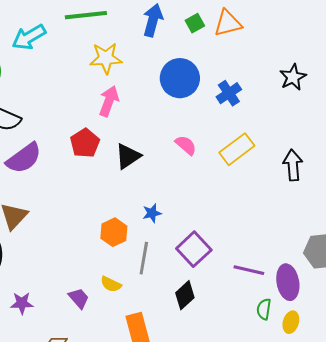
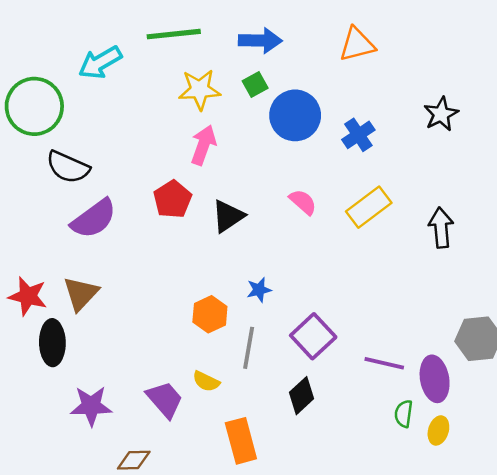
blue arrow: (153, 20) -> (260, 41), turned 76
green square: (195, 23) -> (255, 84), moved
purple trapezoid: (79, 298) -> (165, 399), size x1.4
purple star: (22, 303) -> (91, 406), size x1.4

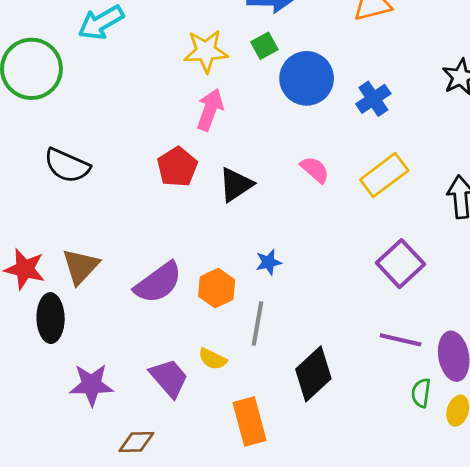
black semicircle: (68, 167) -> (67, 166), moved
purple semicircle: (94, 219) -> (158, 283), moved
purple square: (313, 336) -> (401, 264), moved
black diamond: (302, 396) -> (313, 374), size x1.4

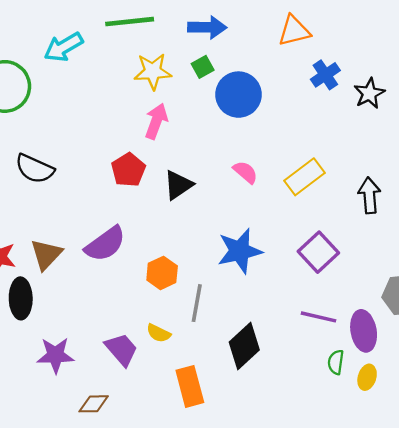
blue cross: (373, 99) -> (325, 75), moved
blue star: (268, 262) -> (240, 251), moved, size x2.0
purple semicircle: (158, 283) -> (105, 244), moved

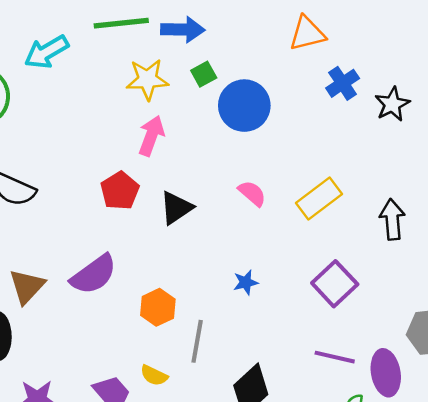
blue arrow: (207, 27) -> (183, 30), moved
blue star: (240, 251) -> (246, 282), size x0.5

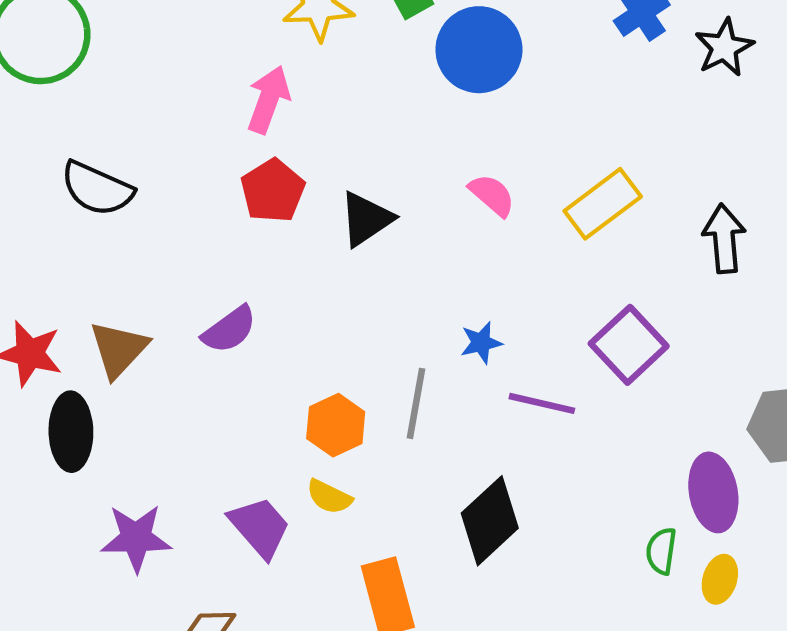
pink arrow: (151, 136) -> (268, 100), moved
purple semicircle: (94, 275) -> (229, 330), size x0.7
orange hexagon: (158, 307) -> (336, 425), moved
gray line: (197, 341) -> (416, 403), moved
purple line: (335, 357) -> (542, 403), moved

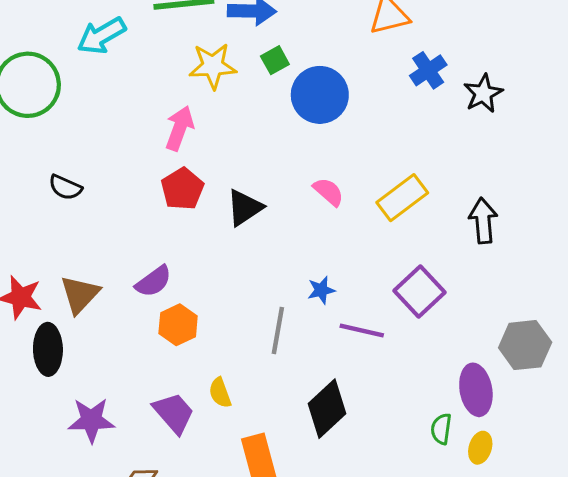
black semicircle: (97, 189) -> (65, 187), size x0.7
orange hexagon: (336, 425) -> (178, 325), moved
yellow semicircle: (329, 497) -> (220, 393), turned 44

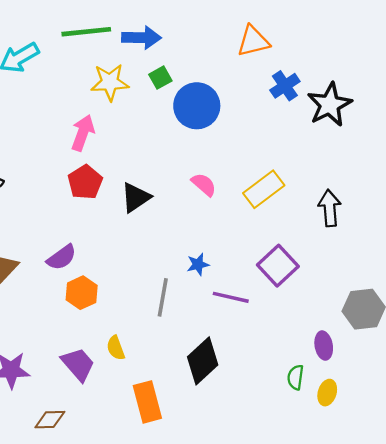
black star: (483, 93) -> (330, 105), size x1.4
purple ellipse: (476, 390) -> (324, 346), size x0.7

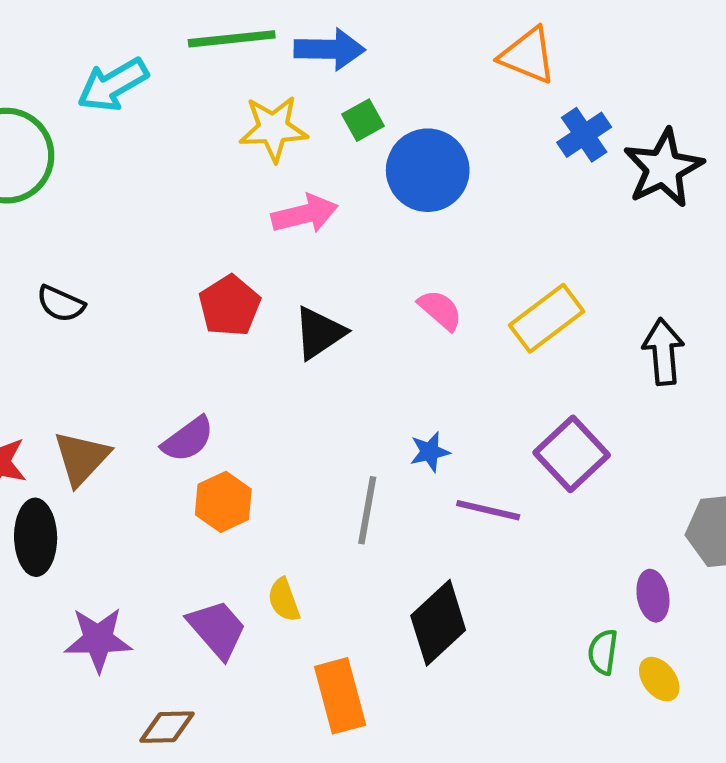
orange triangle: (253, 41) -> (528, 56), turned 36
pink arrow: (83, 133) -> (305, 214), moved, turned 56
yellow ellipse: (327, 393) -> (659, 679), turned -55

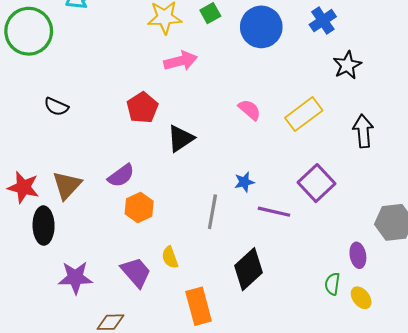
black star: (663, 168) -> (347, 65), moved, size x0.7
blue circle: (428, 170) -> (261, 27), moved
black triangle: (319, 333) -> (181, 138), moved

